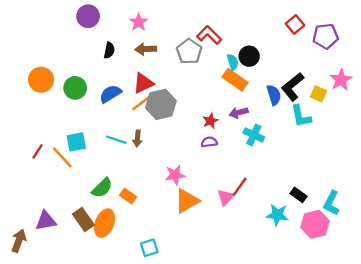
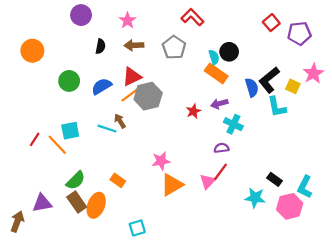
red L-shape: (209, 35) -> (192, 17), moved
orange circle: (41, 80) -> (32, 51), moved
brown arrow: (137, 138) -> (120, 121), moved, turned 144
purple semicircle: (209, 142) -> (222, 148), moved
green semicircle: (102, 188) -> (76, 180), moved

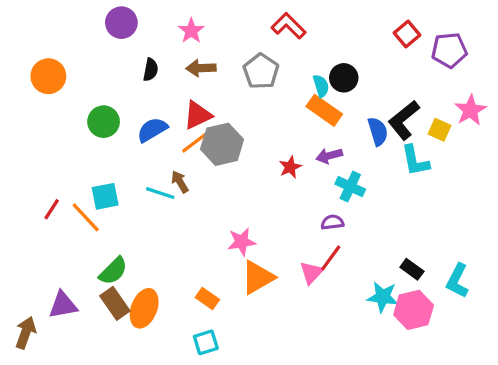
orange rectangle: (118, 180) -> (207, 299), moved
pink hexagon: (290, 206) -> (414, 310), moved

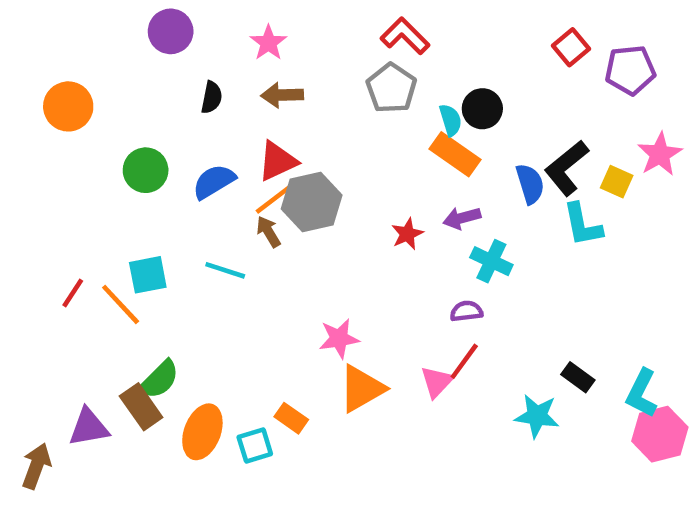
gray pentagon: (261, 71) -> (391, 88), moved
brown arrow: (180, 182) -> (268, 232), moved
brown rectangle: (115, 303) -> (141, 407), moved
pink hexagon: (414, 310) -> (660, 434), moved
cyan square: (206, 342) -> (255, 445), moved

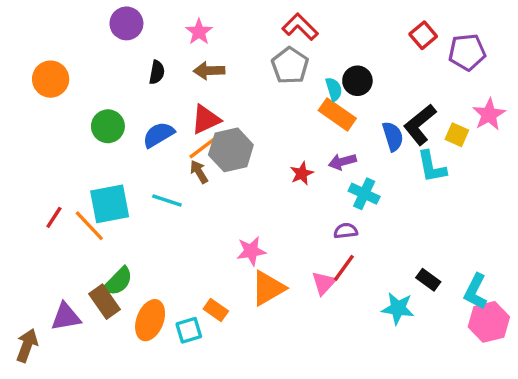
cyan square: (148, 275) -> (110, 204), size x1.4

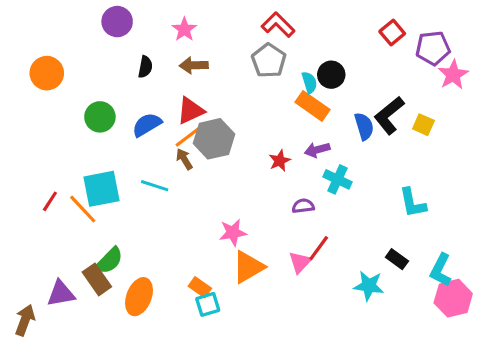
pink star: (489, 114) -> (453, 75), moved
cyan L-shape: (432, 167) -> (413, 203), moved
purple semicircle: (346, 231) -> (303, 206), moved
cyan square: (189, 330) -> (208, 304), moved

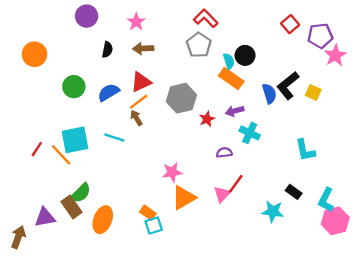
gray hexagon: (214, 139) -> (181, 98), moved

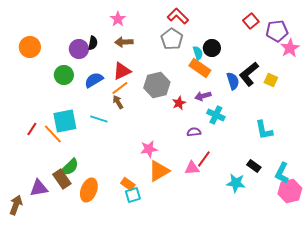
purple circle: (87, 16) -> (79, 49), moved
pink triangle: (222, 194) -> (192, 168), turned 42

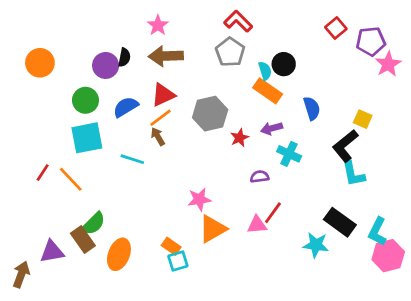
brown arrow: (124, 42) -> (166, 56), size x1.4
black L-shape: (249, 74) -> (345, 146), moved
yellow square: (271, 80) -> (363, 119), moved
cyan square: (65, 121) -> (87, 138), moved
black rectangle: (254, 166) -> (340, 222), size x1.6

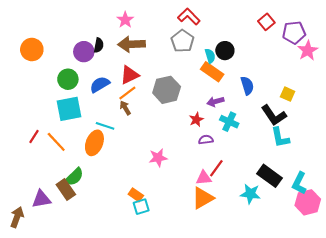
red star: (239, 138) -> (196, 120), moved
black L-shape: (345, 146) -> (274, 115), turned -85
orange triangle: (213, 229) -> (203, 198), moved
orange ellipse: (119, 254) -> (94, 143), moved

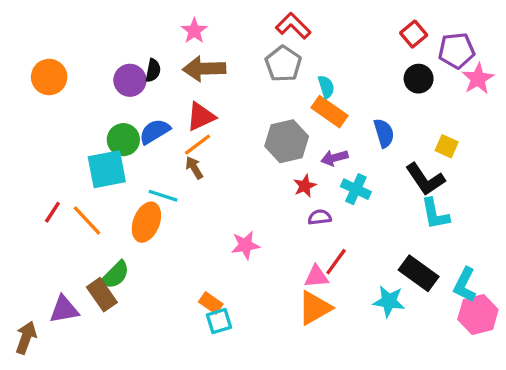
black circle: (225, 51) -> (419, 79), moved
green circle: (68, 79) -> (123, 140), moved
gray hexagon: (167, 90) -> (287, 141), moved

